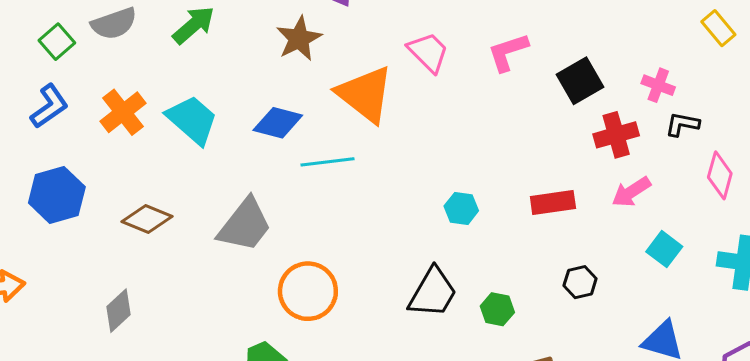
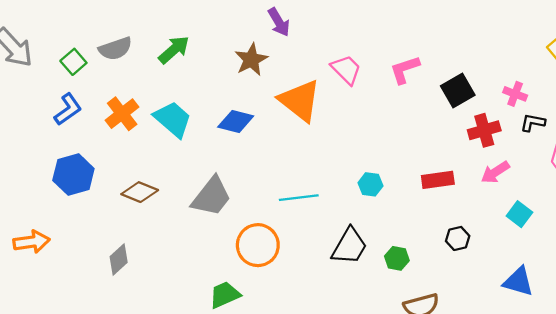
cyan line: (327, 162) -> (299, 198), moved

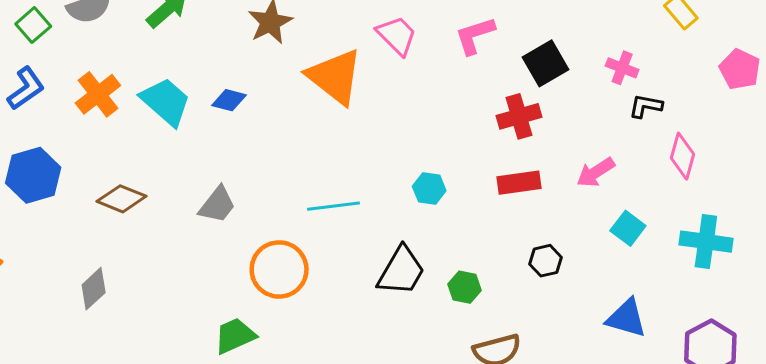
blue diamond: (236, 121) -> (229, 100), moved, size x0.7
red cross: (484, 130) -> (519, 116), moved
gray trapezoid: (211, 197) -> (217, 205), size x0.7

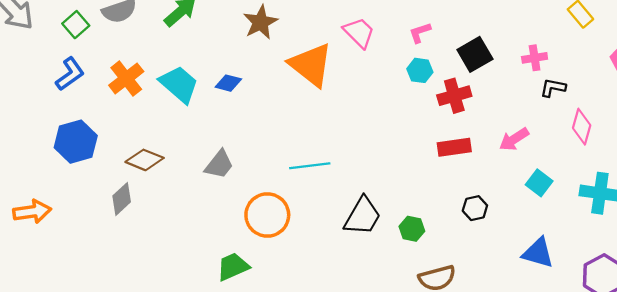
pink L-shape: (475, 35) -> (420, 33), size x0.7
pink cross: (622, 68) -> (535, 58), turned -30
cyan hexagon: (429, 189) -> (420, 70), moved
gray diamond: (94, 289) -> (122, 199), moved

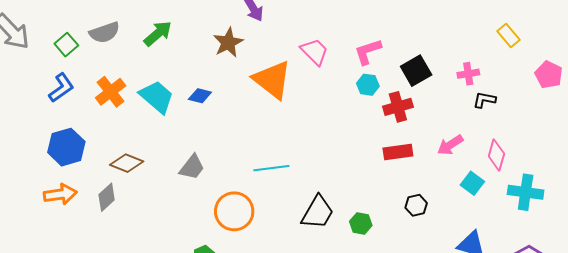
pink L-shape: (420, 33) -> (368, 52), size x1.4
pink diamond: (582, 127) -> (496, 155), moved
orange arrow: (32, 212) -> (60, 194), moved

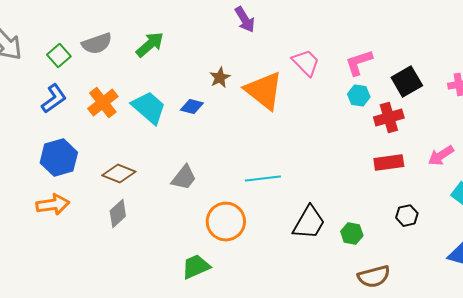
brown star: (228, 43) -> (220, 78), moved, size x0.7
gray diamond: (107, 197) -> (118, 214), moved

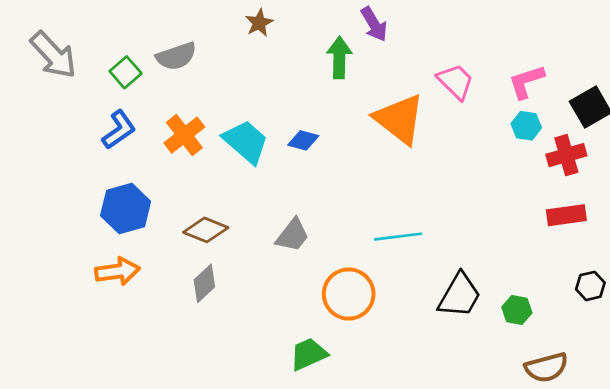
green arrow: (150, 45) -> (339, 58), moved, turned -48
brown star: (220, 78) -> (259, 23), moved

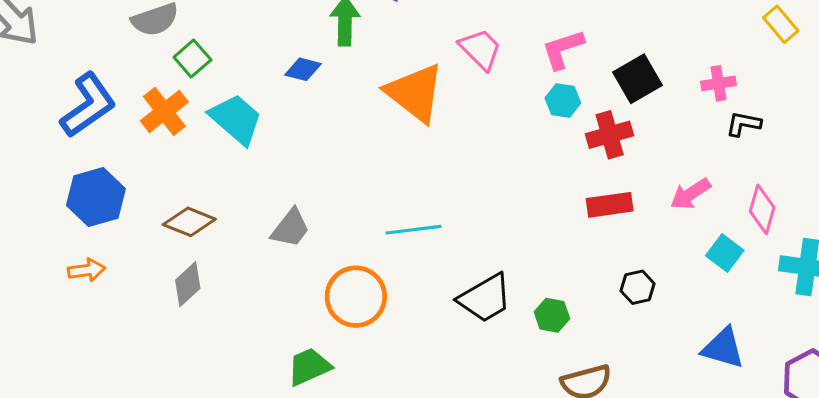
green square: (126, 72) -> (192, 58), moved
blue L-shape: (119, 130) -> (88, 105), size x1.4
blue diamond: (303, 140) -> (303, 69), moved
orange arrow: (118, 271) -> (87, 270), size x0.7
black trapezoid: (460, 295) -> (485, 298), turned 30

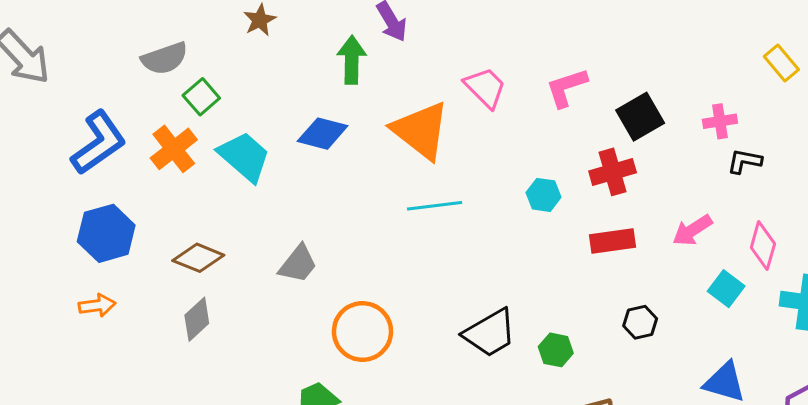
blue diamond: (303, 69) -> (323, 134), moved, size x1.4
cyan hexagon: (563, 100) -> (544, 195), moved
cyan line: (413, 230) -> (435, 206), moved

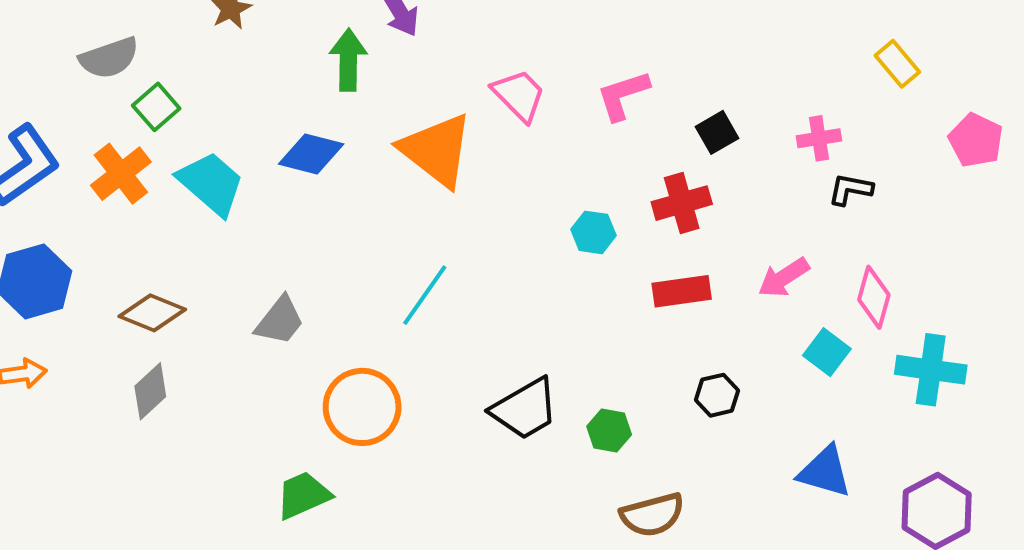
black square: (640, 117) -> (717, 132), size x0.7
cyan line: (435, 206) -> (425, 295), moved, turned -48

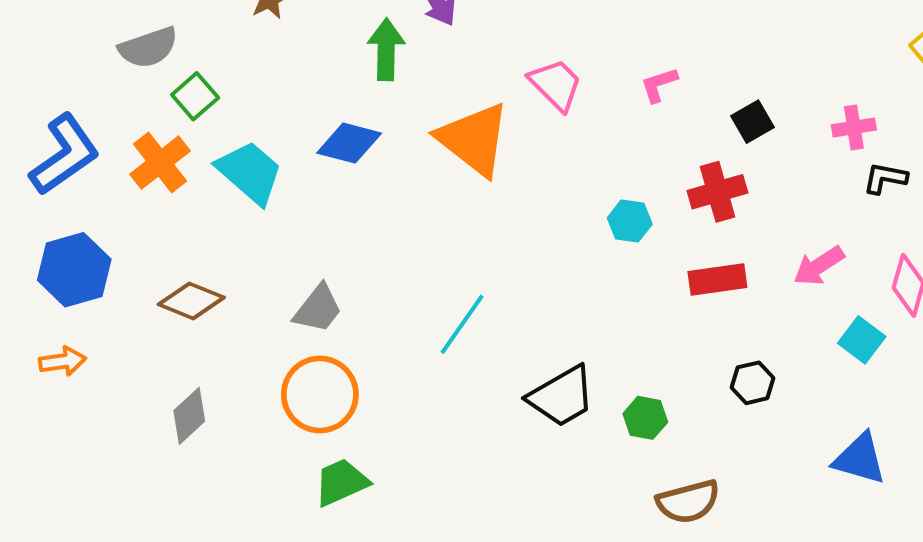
pink L-shape: (623, 95) -> (659, 85), size x0.7
cyan line: (425, 295) -> (462, 324), moved
gray diamond: (150, 391) -> (189, 416), moved
orange circle: (362, 407) -> (320, 394), moved

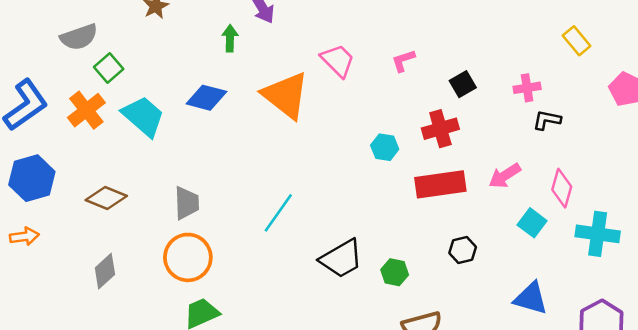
green arrow: (386, 49) -> (230, 38), size x0.7
red rectangle: (717, 279) -> (440, 184), size x1.4
gray trapezoid: (318, 309) -> (187, 203), turned -40

